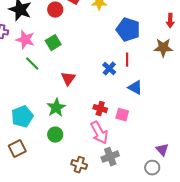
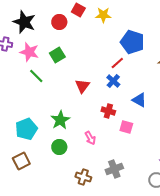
red line: (127, 60) -> (117, 63), moved, turned 48
red triangle: (68, 79) -> (82, 86), moved
red cross: (100, 109) -> (108, 111), moved
pink arrow: (99, 133) -> (90, 138), moved, size x0.6

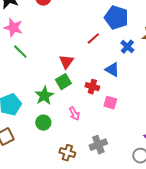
green square: (57, 55) -> (63, 82), moved
red line: (117, 63) -> (93, 39), moved
blue cross: (113, 81) -> (127, 47), moved
blue triangle: (139, 100) -> (112, 70), moved

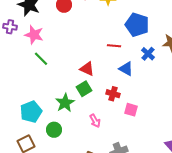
red line: (93, 39) -> (114, 46), turned 48
red triangle: (66, 62) -> (87, 69), turned -42
blue triangle: (112, 70) -> (126, 69), moved
green circle: (43, 123) -> (54, 130), moved

